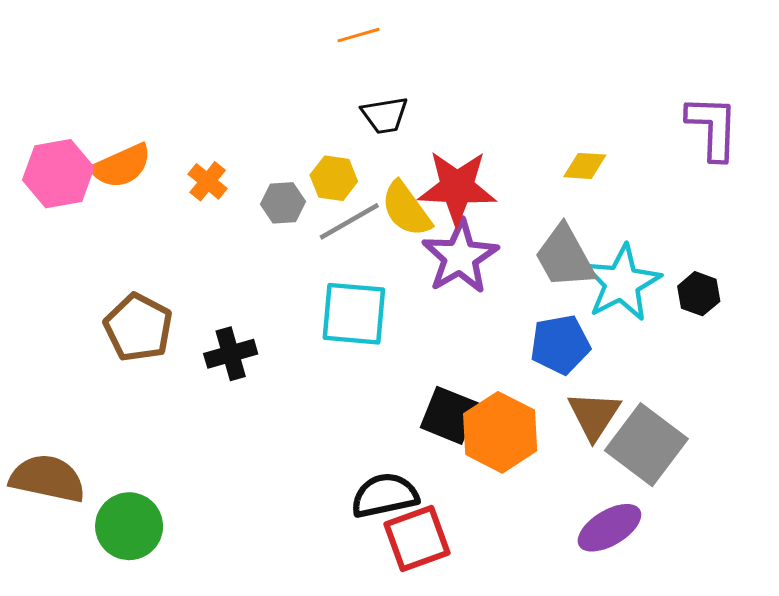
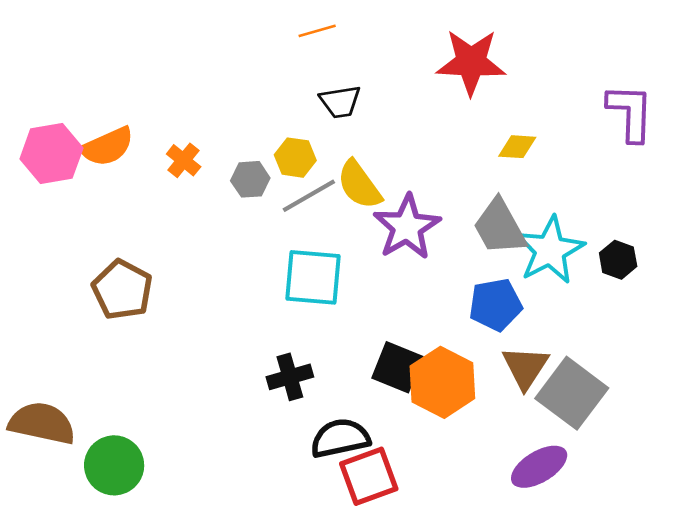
red star: (457, 187) -> (471, 62), moved
black cross: (231, 354) -> (290, 377), moved

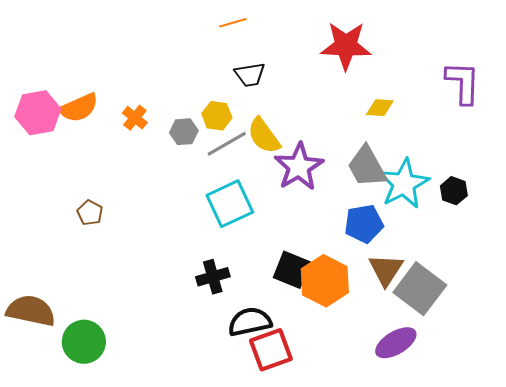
cyan square: (313, 277) -> (230, 204), turned -30
brown pentagon: (122, 290) -> (90, 213), size x0.6

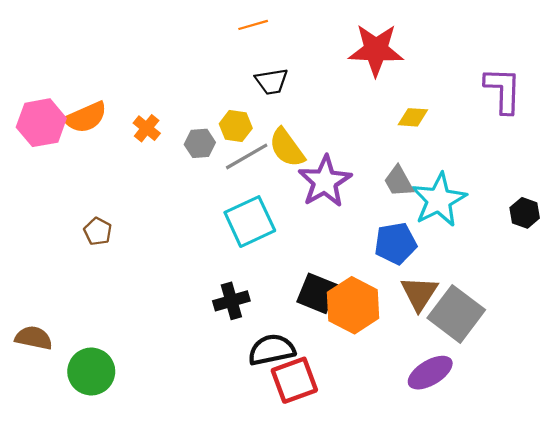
gray trapezoid: (367, 167) -> (399, 181), size x0.7
black hexagon: (454, 191) -> (525, 213), moved
brown semicircle: (31, 311) -> (34, 338), size x0.7

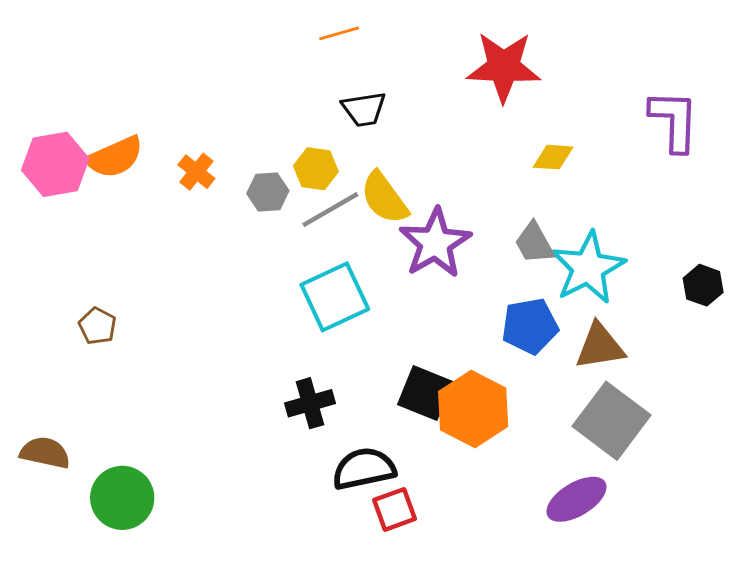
brown pentagon: (98, 231) -> (97, 326), moved
brown triangle: (419, 293) -> (600, 346), moved, turned 48
red square: (294, 380) -> (394, 509), size x0.7

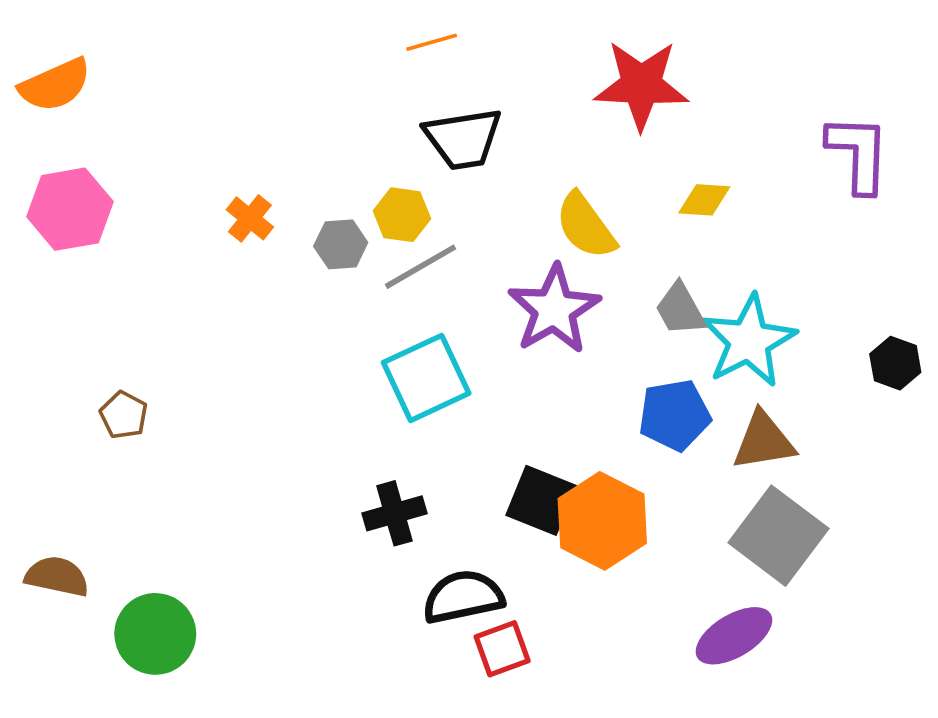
black trapezoid: (364, 109) -> (463, 139), size x1.4
orange semicircle: (115, 157) -> (55, 85), moved
yellow semicircle: (384, 198) -> (586, 226), moved

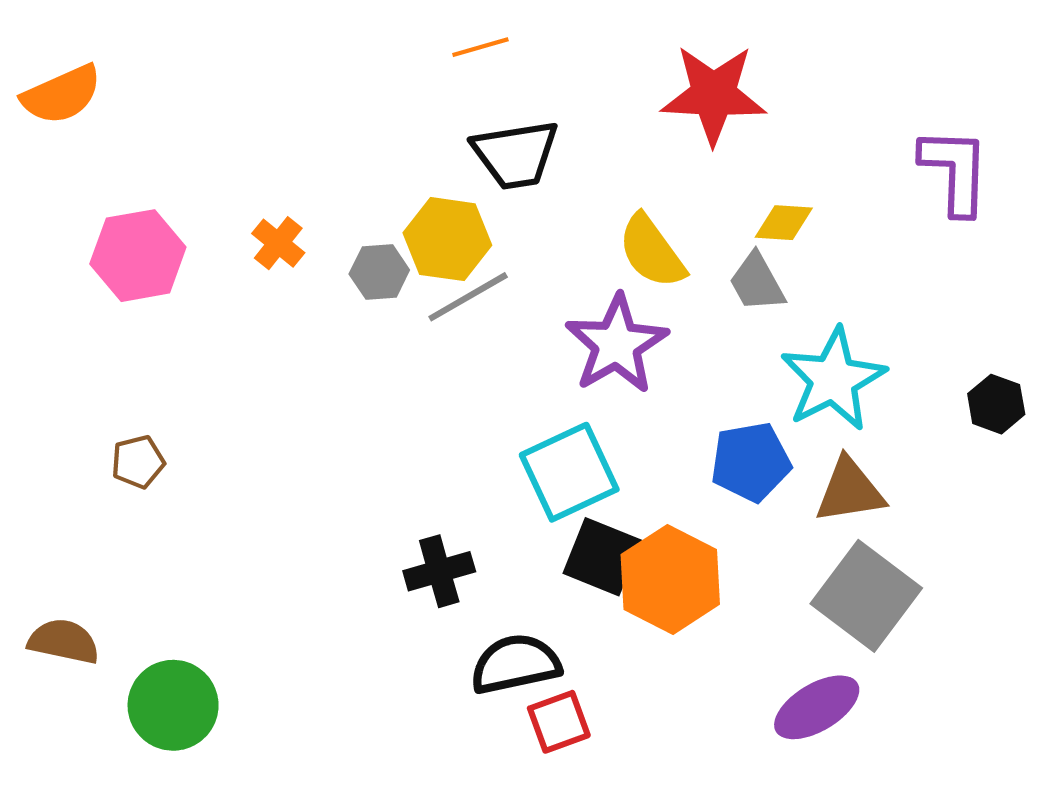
pink hexagon: (70, 209) -> (138, 256), moved
yellow hexagon: (402, 215) -> (447, 239), size x1.4
gray trapezoid: (680, 309) -> (757, 282), moved
cyan square: (426, 378) -> (569, 472), moved
brown pentagon: (124, 415) -> (138, 462), turned 30

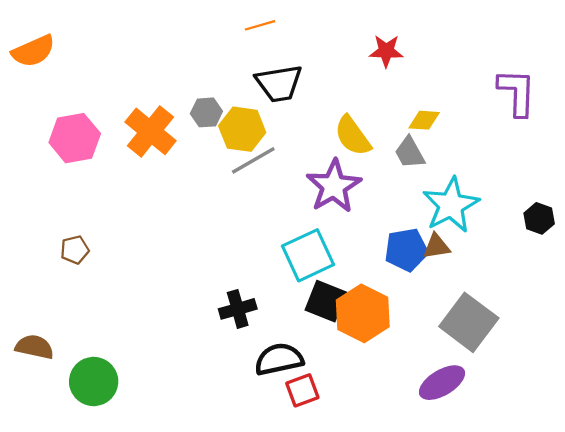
red star: (714, 95) -> (386, 51), size x0.6
orange cross: (278, 243) -> (151, 131), size x1.8
gray hexagon: (379, 272) -> (206, 112), moved
brown triangle: (850, 491) -> (436, 246), moved, size x0.7

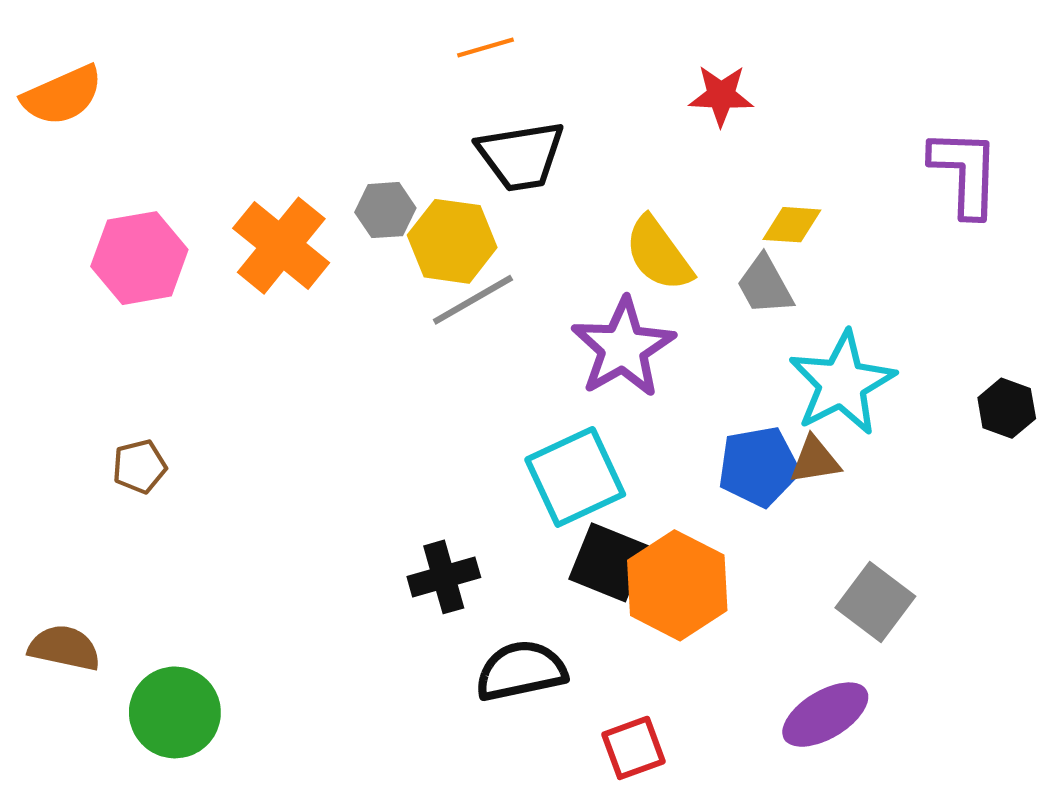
gray square: (469, 322) -> (875, 602), size x0.7
red square: (302, 390) -> (634, 748), moved

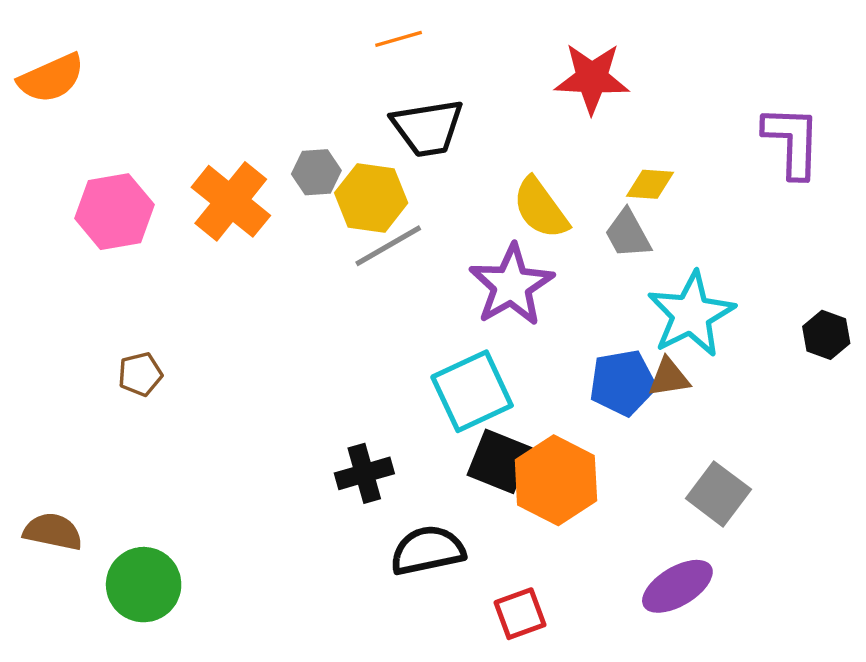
red star: (721, 95) -> (592, 78), size x1.4
brown pentagon: (139, 466) -> (140, 374), moved

